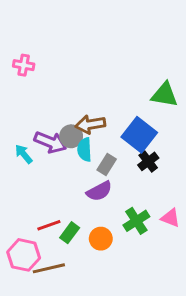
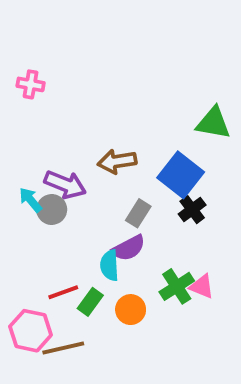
gray circle: (71, 136) -> (52, 210), moved
cyan semicircle: (84, 150) -> (109, 265), moved
pink triangle: (170, 218) -> (202, 286), moved

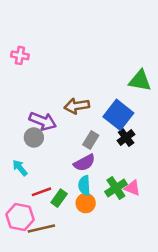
cyan arrow: (31, 200) -> (20, 168), moved
cyan semicircle: (109, 265) -> (84, 185), moved

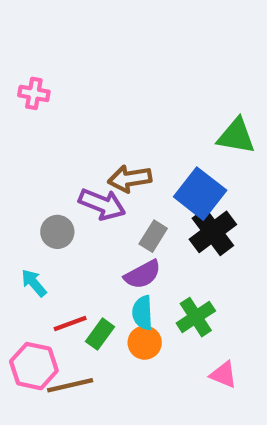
purple arrow: (43, 121) -> (102, 204), moved
black cross: (126, 137) -> (213, 232), size x1.5
pink triangle: (132, 188) -> (223, 375), moved

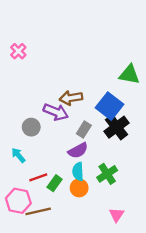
pink cross: (34, 93) -> (18, 51), turned 35
pink triangle: (223, 375) -> (117, 215), moved, turned 42

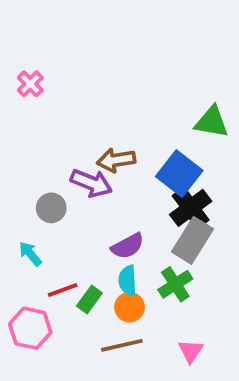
gray rectangle: (84, 129) -> (193, 240), moved, size x1.6
brown line: (38, 211) -> (122, 345), moved

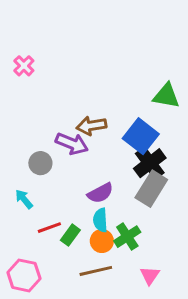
green cross: (175, 284) -> (127, 237), moved
pink hexagon: (30, 328) -> (24, 275), moved

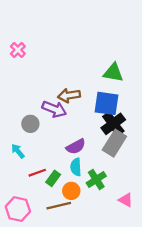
green triangle: (166, 96) -> (113, 73), moved
blue square: (141, 136) -> (106, 103), turned -30
orange circle: (102, 241) -> (71, 191), moved
brown line: (96, 271) -> (59, 206), moved
pink triangle: (150, 275) -> (126, 200), moved, turned -35

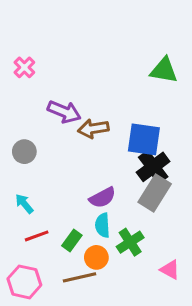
green triangle: (113, 73) -> (164, 70), moved
purple arrow: (54, 109) -> (64, 112), moved
gray circle: (30, 124) -> (24, 152), moved
red line: (37, 173) -> (37, 236), moved

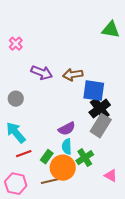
green triangle: (164, 70) -> (111, 30), moved
brown arrow: (93, 129) -> (73, 75), moved
cyan arrow: (24, 204) -> (16, 133), size x1.6
orange circle: (96, 257) -> (63, 168), size x1.6

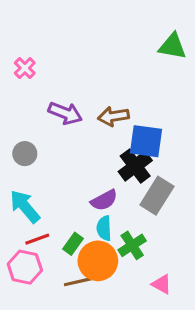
black cross: (100, 109) -> (135, 166), moved
pink triangle: (111, 176) -> (162, 284), moved
pink hexagon: (16, 184) -> (25, 267), moved

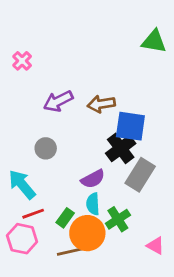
purple arrow: (65, 113) -> (58, 101), turned 132
gray circle: (25, 154) -> (46, 148), moved
pink triangle: (162, 284) -> (155, 246), moved

